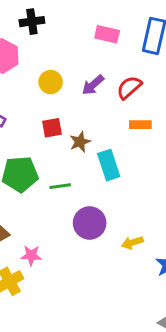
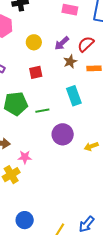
brown star: (80, 142) -> (70, 62), moved

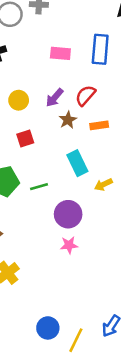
yellow arrow: (91, 146) -> (103, 185), moved
pink star: (25, 157) -> (69, 245), moved
blue circle: (25, 220) -> (48, 328), moved

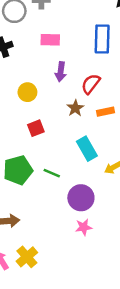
pink rectangle: (60, 53) -> (50, 40), moved
purple arrow: (55, 98) -> (61, 72), moved, turned -30
green line: (39, 187) -> (52, 173), turned 42

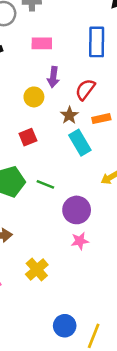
yellow circle: (27, 92) -> (34, 97), moved
cyan rectangle: (87, 149) -> (80, 143), moved
yellow cross: (27, 257) -> (37, 270), moved

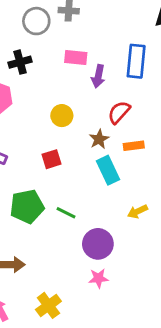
purple arrow: (53, 77) -> (98, 76), moved

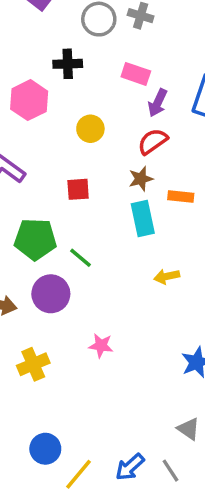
red semicircle: (119, 112) -> (153, 141), moved
yellow circle: (62, 116) -> (90, 129), moved
purple circle: (98, 244) -> (51, 294), moved

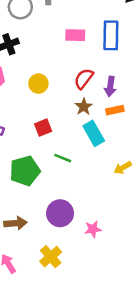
pink rectangle: (136, 74) -> (75, 35), moved
purple arrow: (158, 103) -> (110, 86), moved
green line: (80, 258) -> (63, 158), moved
purple circle: (51, 294) -> (60, 213), moved

